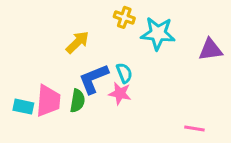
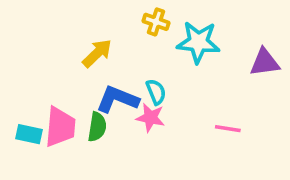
blue L-shape: (94, 79) -> (117, 99), turned 44
pink line: (194, 129) -> (228, 129), moved

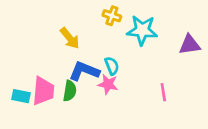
yellow arrow: (97, 53) -> (70, 38), turned 95
pink line: (228, 129) -> (163, 92), turned 72

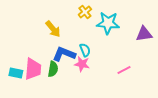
yellow cross: (112, 16) -> (85, 12), turned 32
pink line: (163, 92) -> (124, 70), turned 72

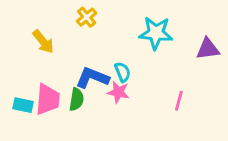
yellow cross: (85, 12) -> (87, 17), moved
yellow arrow: (53, 29) -> (43, 42), moved
pink line: (124, 70) -> (179, 101), turned -48

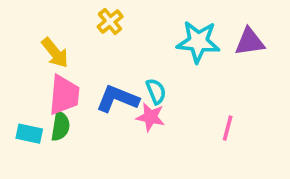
purple triangle: (208, 49) -> (250, 42), moved
pink trapezoid: (48, 99) -> (64, 95), moved
green semicircle: (76, 99) -> (60, 126), moved

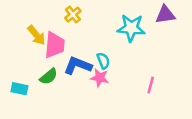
purple triangle: (250, 42) -> (165, 15), moved
pink trapezoid: (64, 95) -> (55, 45), moved
green semicircle: (60, 126) -> (49, 77), moved, turned 42

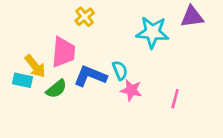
yellow arrow: (36, 35) -> (35, 66), moved
pink star: (100, 78) -> (131, 90), moved
cyan rectangle: (19, 89) -> (22, 80), moved

